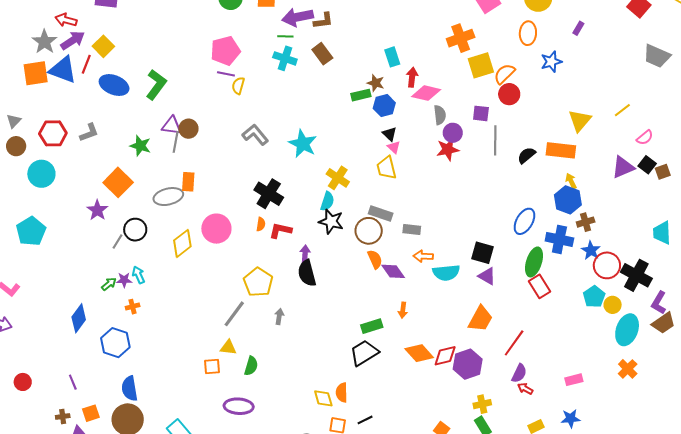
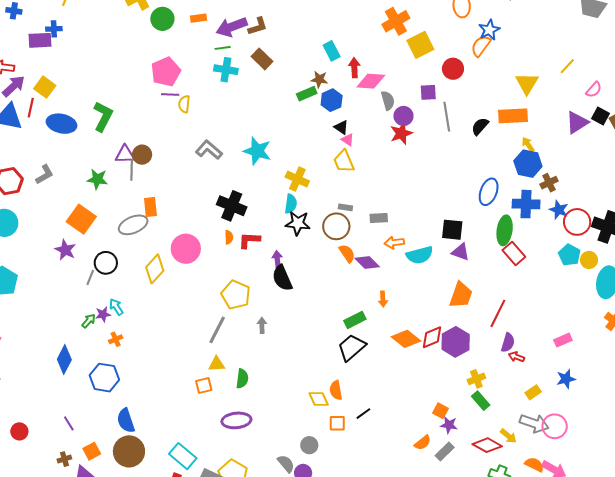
orange semicircle: (504, 74) -> (481, 46), moved
gray rectangle: (381, 214) -> (345, 207), size x0.6

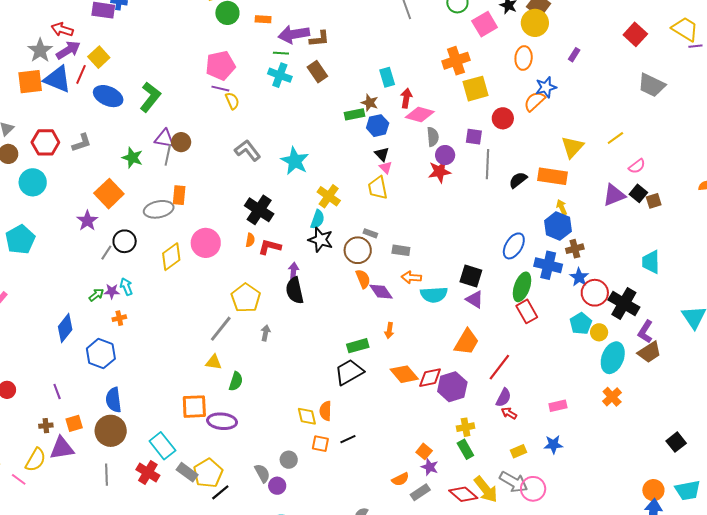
yellow semicircle: (184, 104) -> (232, 101), turned 138
orange square: (204, 386) -> (194, 407), moved, size x1.5
yellow arrow: (508, 436) -> (486, 489), size x1.6

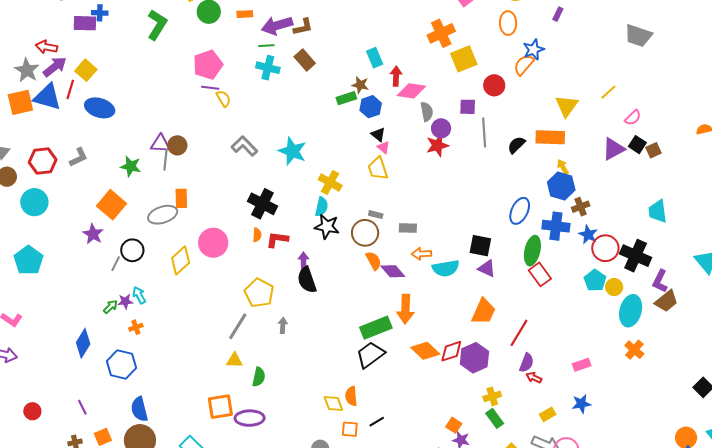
green L-shape: (150, 97) -> (157, 25), moved
orange arrow: (389, 331) -> (406, 309), size x1.8
green rectangle: (358, 346) -> (376, 328), size x1.4

